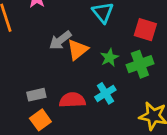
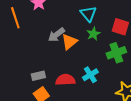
green star: (109, 58) -> (93, 34), moved

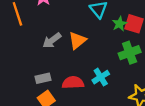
green star: (93, 34) -> (120, 24), moved
gray arrow: (56, 35) -> (52, 40), moved

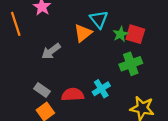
orange triangle: (77, 40) -> (83, 33), moved
gray rectangle: (43, 78) -> (42, 90), turned 48

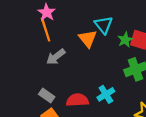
orange line: (16, 24) -> (46, 29), moved
orange triangle: (83, 33) -> (88, 39), turned -30

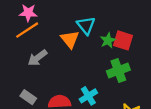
pink star: (47, 12) -> (28, 13), turned -30
orange line: (46, 29) -> (27, 30), turned 75

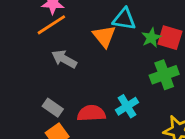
cyan triangle: (86, 25) -> (124, 19), turned -42
gray arrow: (37, 58) -> (64, 59), turned 66

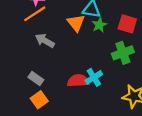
green star: (151, 38) -> (99, 25), moved
red semicircle: (91, 113) -> (78, 81), moved

